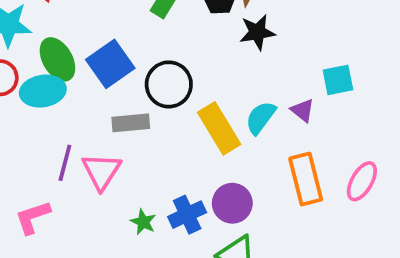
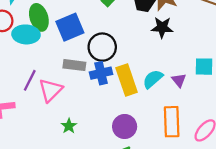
blue cross: (187, 215) -> (101, 73), moved

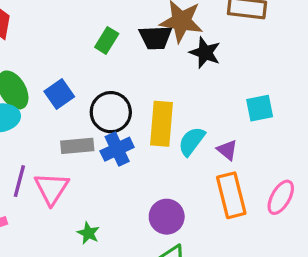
blue square: (70, 27) -> (59, 94), size x0.7
black star: (162, 27) -> (205, 53), moved, turned 30
yellow rectangle: (127, 80) -> (161, 124), moved, turned 36
purple triangle: (179, 80) -> (227, 150), moved

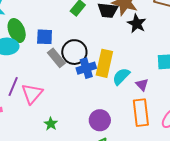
blue square: (59, 94) -> (45, 37), turned 30
gray rectangle: (77, 146) -> (56, 58), moved, turned 48
blue cross: (117, 149) -> (86, 68), moved

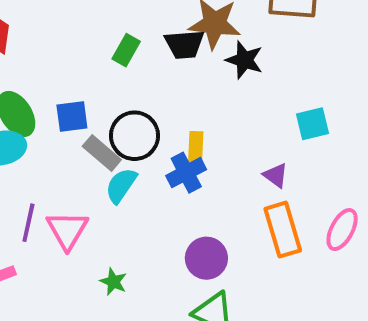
yellow rectangle: (104, 63) -> (196, 147), size x0.6
blue cross: (86, 68) -> (186, 173), moved
cyan semicircle: (121, 76) -> (121, 185), moved

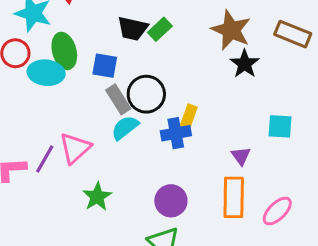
black trapezoid: (184, 44) -> (133, 29), moved
purple line: (28, 223) -> (45, 159), moved
green star: (113, 282) -> (97, 197), size x1.4

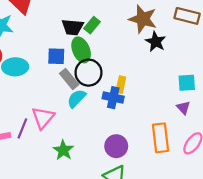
green ellipse: (64, 51) -> (81, 50), moved
blue cross: (176, 133) -> (113, 98), turned 30
purple triangle: (241, 156) -> (183, 108), moved

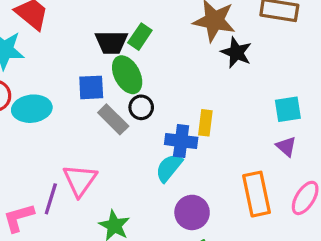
black circle: (89, 73) -> (141, 107), size x0.6
yellow rectangle: (121, 85) -> (205, 123), moved
cyan semicircle: (77, 98) -> (169, 168), moved

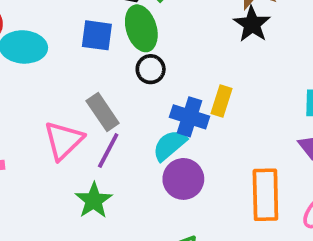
black star: (236, 52) -> (252, 24), moved
gray rectangle: (113, 119) -> (103, 112), moved
purple line: (51, 199) -> (108, 151), moved
purple circle: (192, 212) -> (183, 179), moved

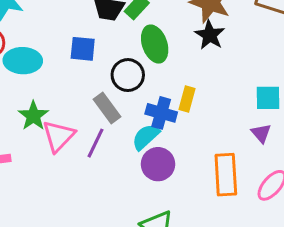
green ellipse: (141, 28) -> (155, 44), moved
black circle: (151, 69) -> (128, 75), size x1.4
gray rectangle: (103, 112) -> (107, 108), moved
green star: (94, 200) -> (33, 116), moved

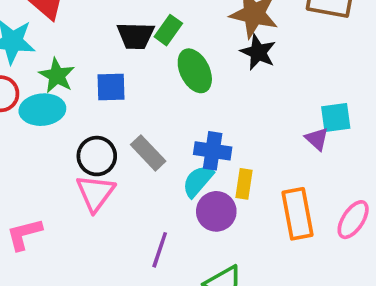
black circle: (128, 75) -> (97, 156), moved
yellow rectangle: (187, 99) -> (244, 184), moved
green star: (33, 116) -> (57, 76), moved
purple triangle: (261, 133) -> (317, 139), moved
purple line: (95, 143) -> (160, 250), moved

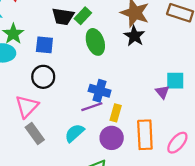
gray rectangle: (148, 153) -> (35, 134), moved
black circle: (97, 156) -> (43, 77), moved
cyan semicircle: (198, 181) -> (74, 133), moved
purple circle: (216, 211) -> (112, 138), moved
purple line: (160, 250) -> (92, 107), moved, turned 45

